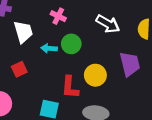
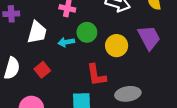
white trapezoid: (23, 32) -> (37, 32), turned 45
yellow circle: (95, 75) -> (117, 46), moved

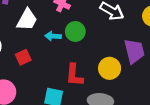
yellow circle: (117, 46) -> (110, 68), moved

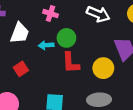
red L-shape: (74, 75) -> (71, 63), moved

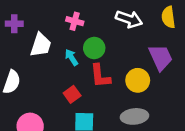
cyan arrow: (46, 45) -> (71, 57), turned 64
red square: (21, 69) -> (72, 94), moved

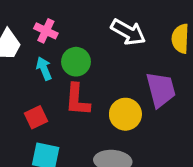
pink cross: (75, 21) -> (46, 31), moved

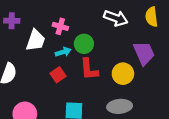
cyan arrow: (44, 69) -> (63, 52), turned 104
red square: (36, 117) -> (58, 75), moved

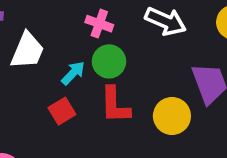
pink cross: (60, 26) -> (99, 24), moved
cyan arrow: (63, 52) -> (73, 73), turned -32

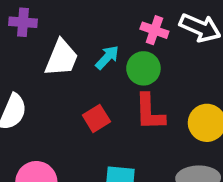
pink cross: (99, 24) -> (154, 30), moved
cyan arrow: (73, 73) -> (107, 57), moved

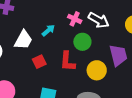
white trapezoid: (61, 58) -> (23, 40), moved
green circle: (143, 68) -> (82, 42), moved

